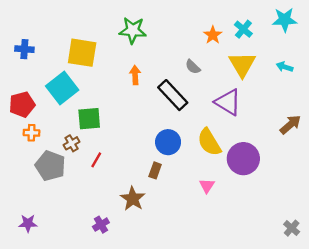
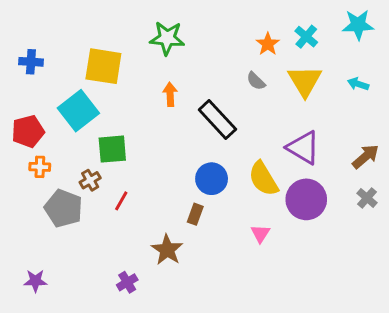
gray semicircle: (193, 67) -> (256, 81), moved
purple triangle: (228, 102) -> (303, 148), moved
gray cross: (292, 228) -> (367, 198), moved

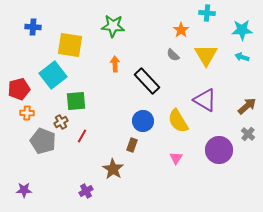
cyan star: (358, 25) -> (242, 30), moved
cyan cross: (306, 37) -> (207, 13), moved, turned -35
blue cross: (31, 62) -> (33, 27), moved
purple circle: (306, 199) -> (219, 150), moved

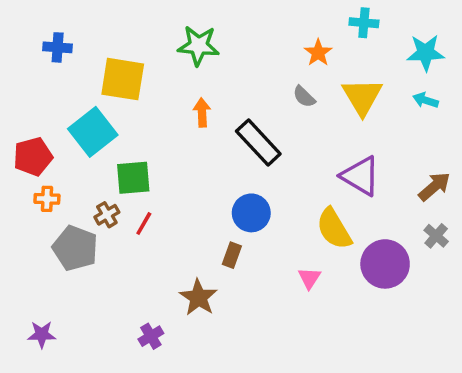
yellow semicircle: (178, 121) -> (334, 229), moved
red line: (82, 136) -> (144, 223), moved

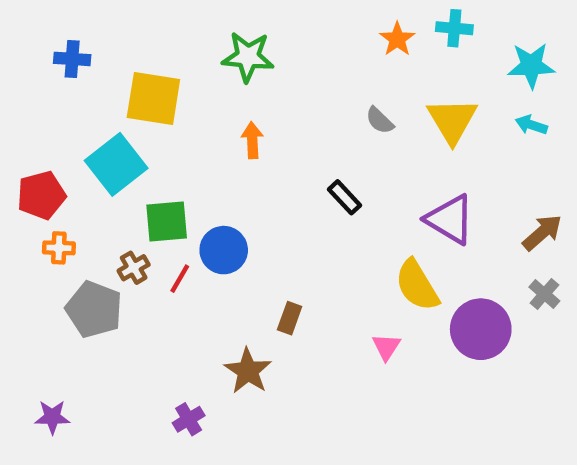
orange star: (318, 53) -> (397, 39), moved
black rectangle: (258, 142) -> (345, 197), moved, size x0.6
blue circle: (251, 213) -> (224, 250), moved

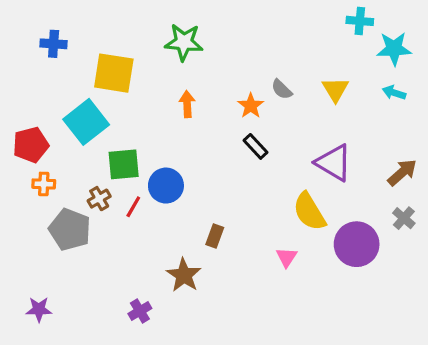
cyan cross: (454, 28) -> (360, 21), moved
orange star: (397, 39) -> (251, 106), moved
yellow triangle: (452, 120) -> (335, 89), size x0.7

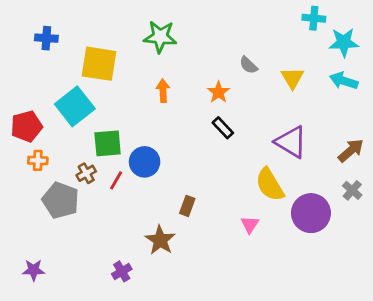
gray semicircle: (282, 89) -> (248, 65), moved
cyan arrow: (394, 93) -> (344, 81), size x1.4

